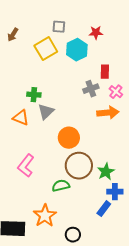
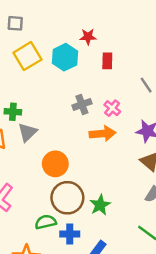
gray square: (59, 27) -> (15, 23), moved
red rectangle: (105, 72) -> (107, 61), moved
blue cross: (115, 192) -> (70, 234), moved

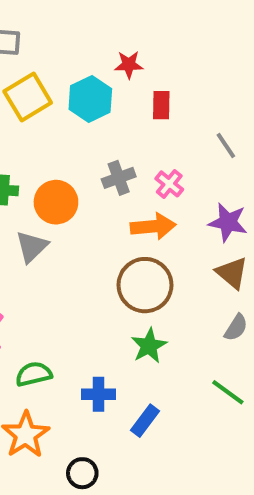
gray triangle: (27, 132) -> (32, 247), moved
orange circle: (55, 164) -> (56, 202), moved
brown circle: (67, 198) -> (145, 285), moved
green semicircle: (46, 222) -> (34, 374), moved

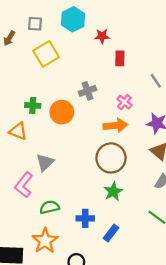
cyan hexagon: (90, 99) -> (73, 19), moved
gray cross: (119, 178) -> (88, 91), moved
gray triangle: (32, 247) -> (45, 162), moved

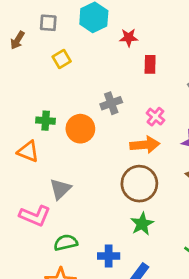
yellow square: (46, 54) -> (62, 59), size x0.6
pink L-shape: (24, 185) -> (35, 216), turned -105

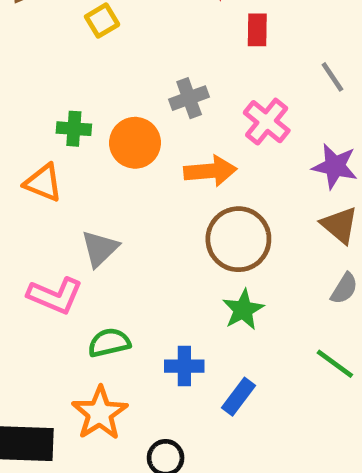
pink cross: (155, 117) -> (267, 122), size x1.4
orange arrow: (145, 145) -> (210, 171), moved

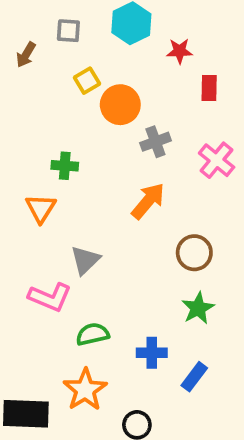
orange circle: (135, 143) -> (120, 105), moved
orange arrow: (210, 171) -> (148, 201), moved, turned -45
orange triangle: (43, 183) -> (41, 208), turned 40
brown circle: (238, 239) -> (194, 253), size x0.7

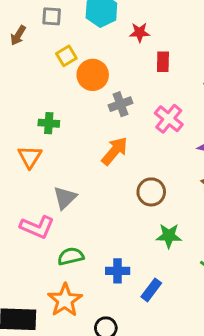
green star: (198, 308) -> (169, 236), moved, turned 30

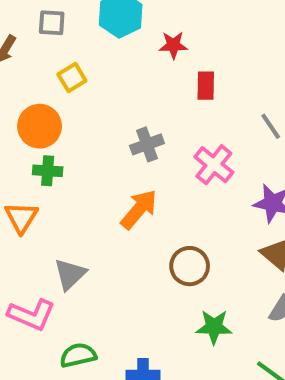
orange circle: (93, 75) -> (40, 126), moved

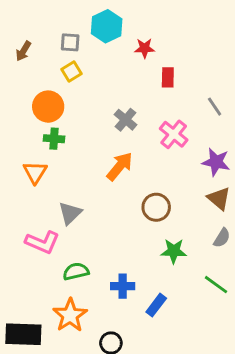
gray square: (52, 23) -> (70, 42), moved
gray cross: (147, 144) -> (126, 120), turned -30

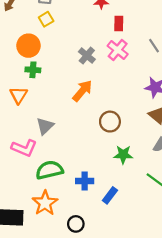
pink cross: (174, 134) -> (118, 50), moved
green semicircle: (76, 271) -> (49, 170), size x1.4

